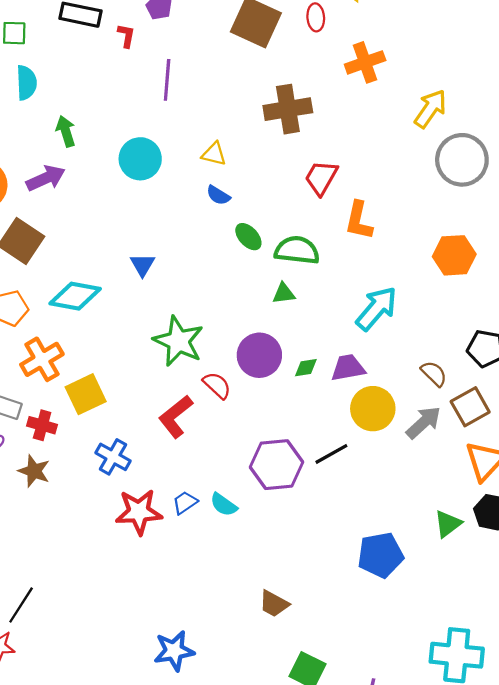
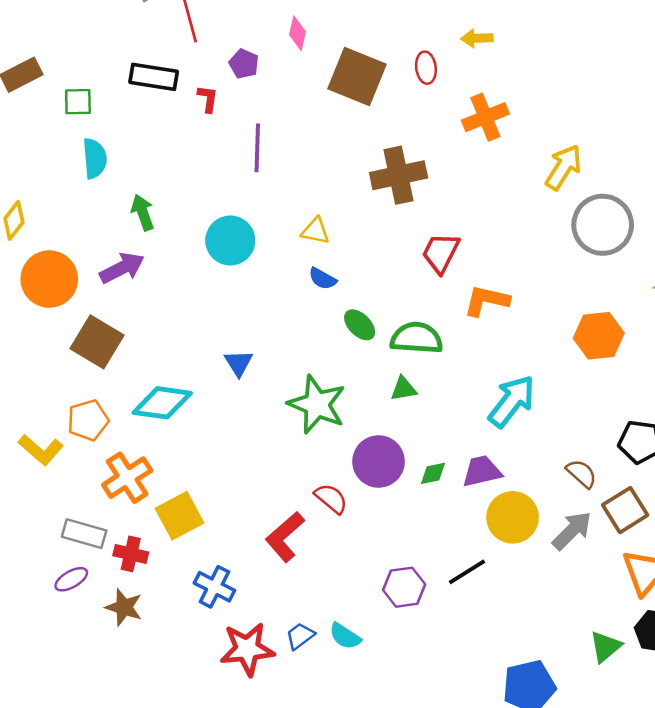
orange L-shape: (359, 221) -> (486, 301), turned 93
green star: (178, 341) -> (317, 404), moved
purple hexagon: (277, 465) -> (404, 587), size x0.7

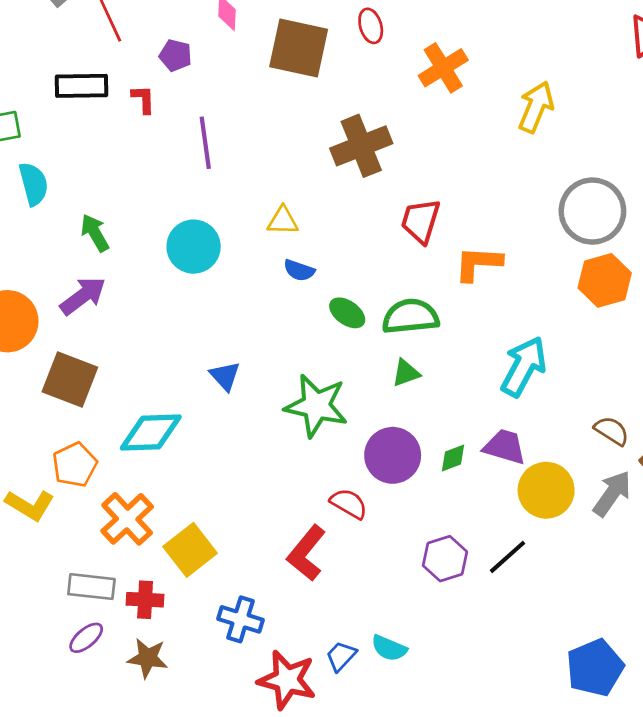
gray circle: (603, 225) -> (592, 211), moved
purple trapezoid: (482, 471) -> (505, 447), turned 39
purple hexagon: (404, 587) -> (445, 559), moved
red star: (247, 649) -> (287, 680), turned 30

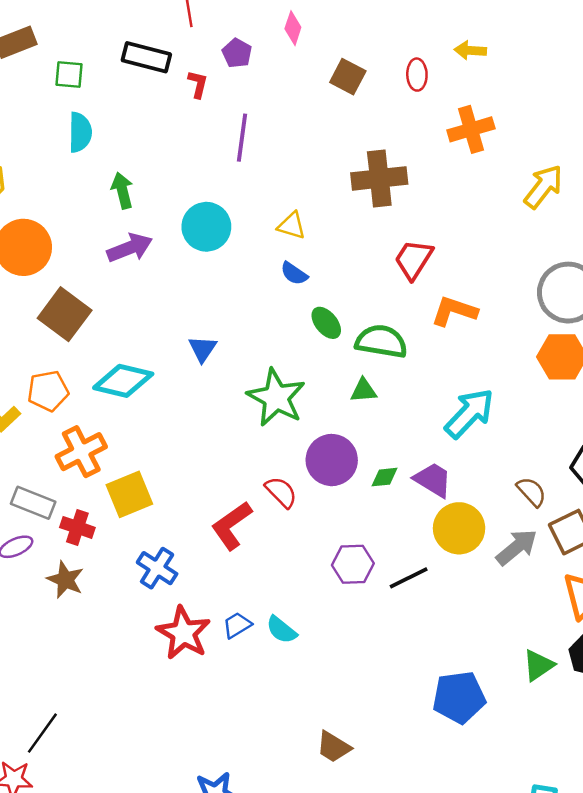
brown square: (299, 48) -> (348, 77), size x0.6
purple arrow: (83, 296) -> (130, 248), moved

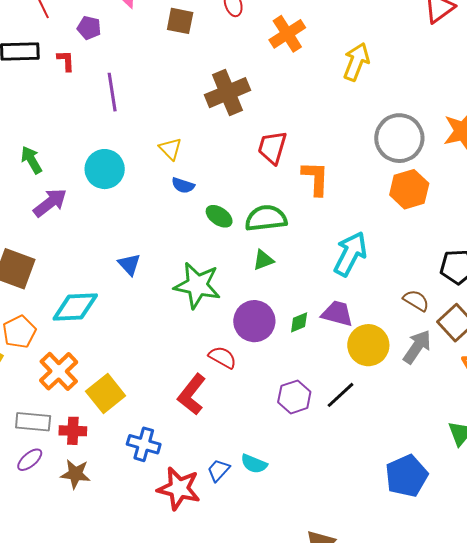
yellow triangle: (292, 226) -> (170, 149), turned 45
orange L-shape: (454, 311) -> (315, 178), turned 90

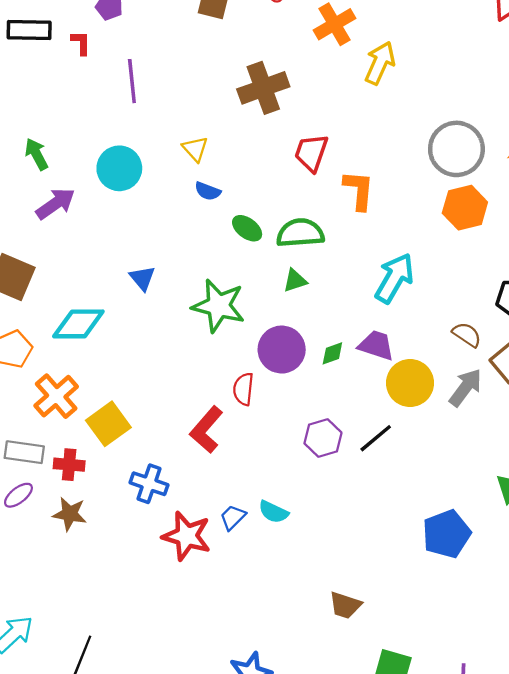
yellow arrow: (356, 62) -> (380, 63), moved
red semicircle: (222, 357) -> (243, 389), turned -116

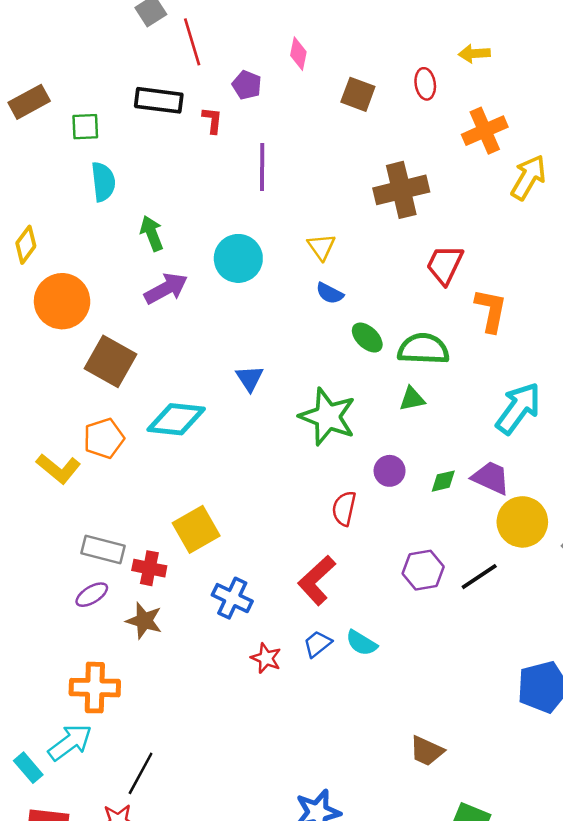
purple circle: (282, 350) -> (390, 471), size x0.6
orange cross: (56, 396) -> (95, 688), moved, turned 36
red L-shape: (206, 430) -> (317, 580), moved
red star: (187, 536) -> (266, 658), size x0.6

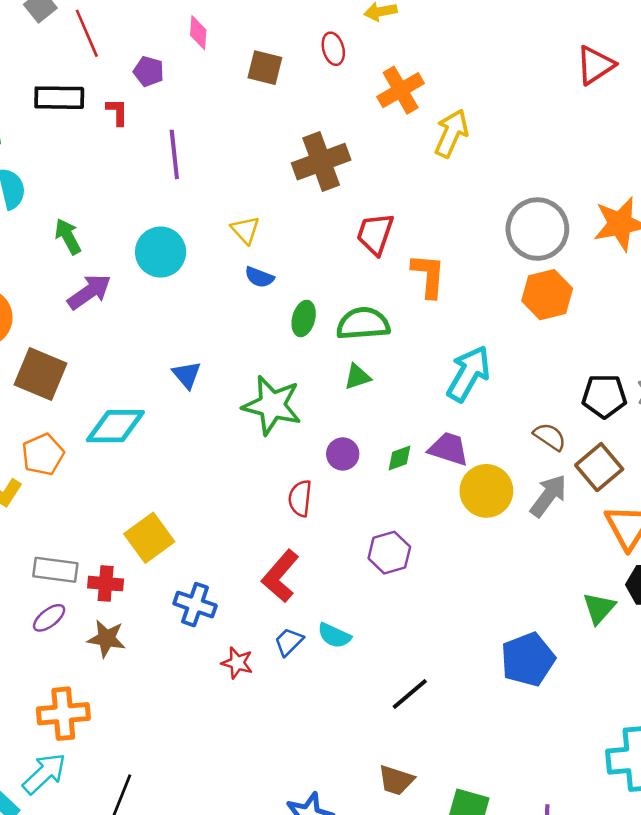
green ellipse: (367, 338) -> (304, 319), turned 68
black line: (479, 577) -> (410, 694), moved
brown trapezoid: (427, 751) -> (396, 780), moved

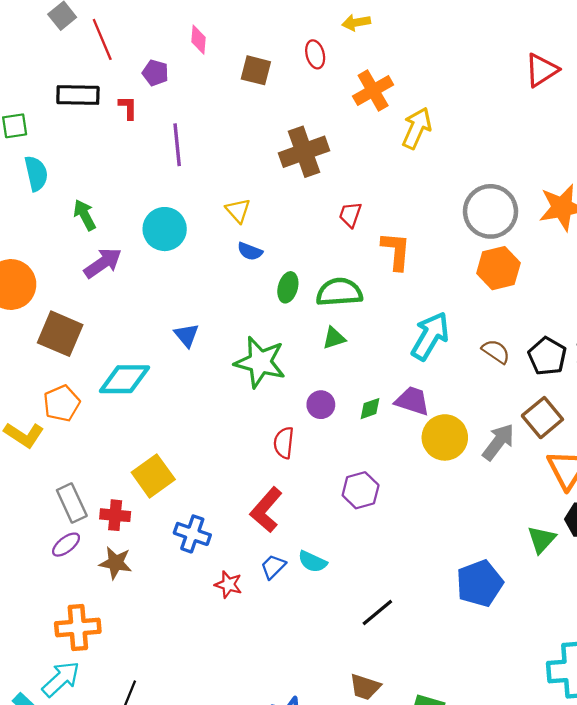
red trapezoid: (375, 234) -> (350, 215), size x0.7
black pentagon: (604, 396) -> (547, 356), turned 30
brown semicircle: (550, 437) -> (496, 351), moved
gray rectangle: (55, 570) -> (72, 503), turned 57

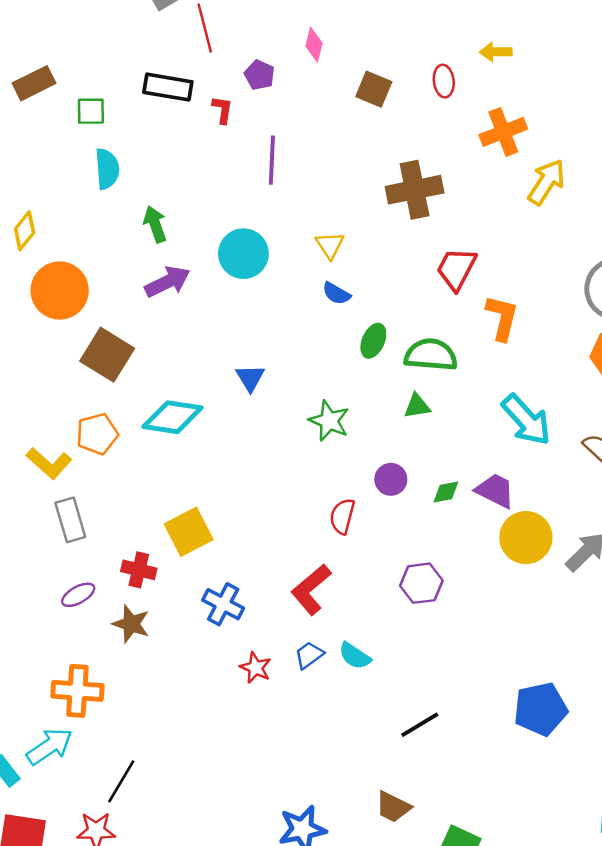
red trapezoid: (350, 215) -> (456, 269), size x1.5
cyan arrow: (430, 336) -> (526, 420), turned 99
green star: (260, 362) -> (329, 421), size x0.7
gray rectangle: (72, 503) -> (70, 520), moved

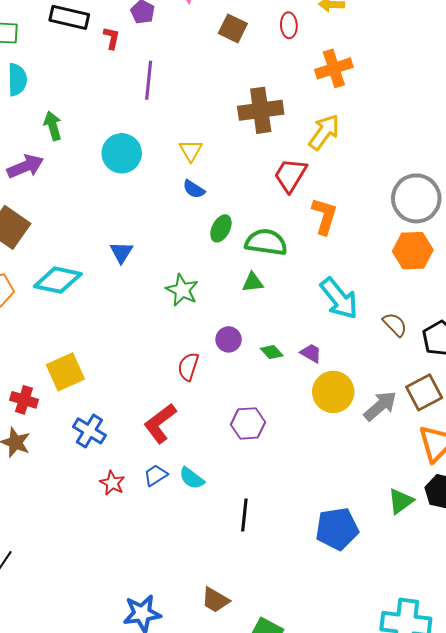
yellow arrow: (546, 182) -> (324, 132), moved
purple arrow: (168, 282) -> (25, 166), moved
purple trapezoid: (495, 491) -> (311, 353), size x0.7
green diamond: (446, 492) -> (272, 352), turned 55
black line: (420, 725) -> (244, 515), moved, turned -56

